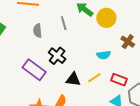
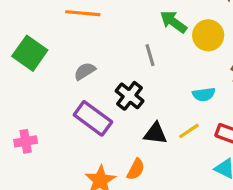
gray line: (64, 23) -> (150, 55), moved
gray semicircle: (38, 31) -> (85, 71), moved, turned 64

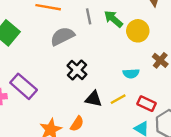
gray line: (150, 55) -> (89, 16), moved
gray semicircle: (85, 71) -> (62, 36), moved, size x1.5
purple rectangle: (93, 118) -> (24, 86), moved

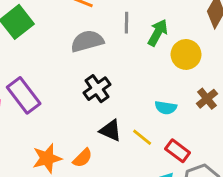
green arrow: (113, 19) -> (158, 33), turned 66
yellow line: (118, 99) -> (142, 137), turned 56

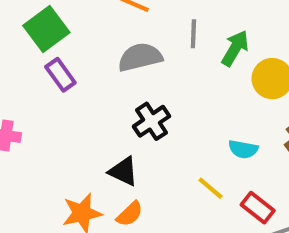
purple rectangle: (24, 95) -> (60, 75), moved, size x0.7
black triangle: (111, 130) -> (123, 171), moved

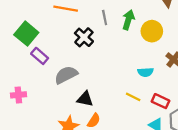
gray semicircle: (140, 57) -> (66, 75), moved
black cross: (152, 121) -> (84, 37), moved

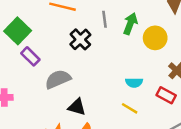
cyan semicircle: (145, 72) -> (134, 82), moved
red rectangle: (160, 101) -> (166, 95), moved

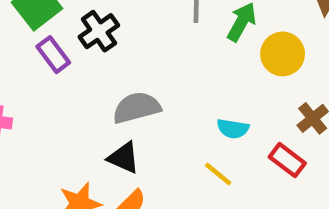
black cross: (80, 39) -> (99, 31), moved
gray semicircle: (58, 79) -> (137, 108), moved

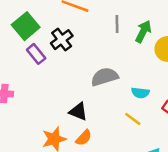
gray semicircle: (137, 108) -> (105, 77), moved

